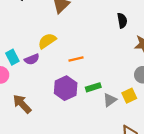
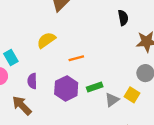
purple semicircle: (32, 59) -> (32, 81), moved, turned 112
yellow square: (129, 96) -> (132, 95), turned -32

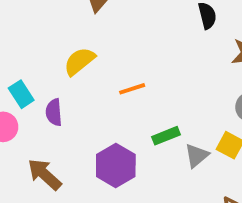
purple semicircle: (32, 81) -> (54, 112), moved
purple hexagon: (66, 88) -> (116, 165), moved

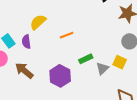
purple semicircle: (54, 112) -> (26, 42), moved
brown arrow: (45, 174) -> (24, 71), moved

